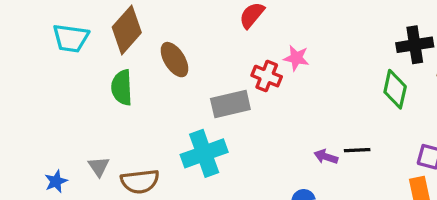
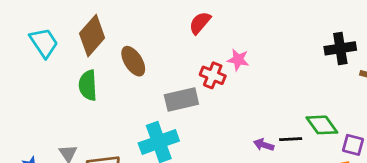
cyan trapezoid: (71, 38) -> (44, 43), turned -132
green diamond: (395, 89) -> (322, 125), moved, turned -48

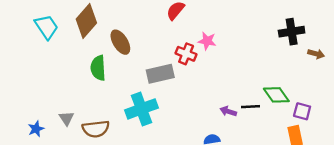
green semicircle: (88, 85) -> (98, 68), moved

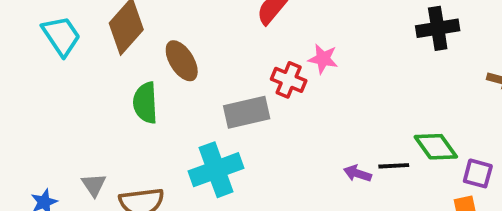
black cross: (292, 32) -> (438, 28), moved

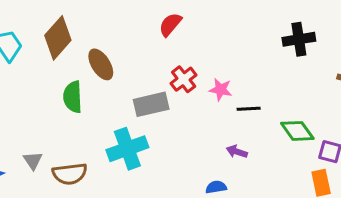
pink star: (323, 59) -> (221, 90), moved
red cross: (289, 80) -> (184, 79), turned 30
black line: (394, 166) -> (249, 109), moved

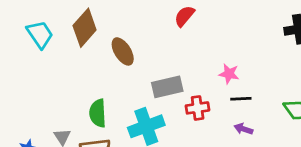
red cross: (184, 79) -> (198, 108), moved, turned 30
green semicircle: (73, 97) -> (98, 113), moved
black line: (249, 109) -> (241, 99), moved

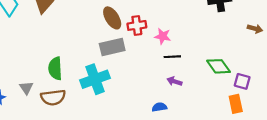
brown ellipse: (123, 51) -> (112, 18), moved
red cross: (198, 108) -> (137, 25), moved

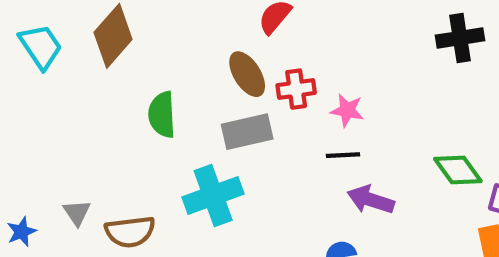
black line: (172, 57) -> (343, 155), moved
green semicircle: (55, 68) -> (162, 115), moved
purple arrow: (174, 81) -> (371, 200), size x1.5

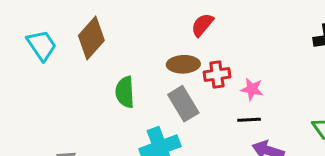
brown ellipse: (247, 74) -> (183, 64), turned -60
gray rectangle: (247, 132) -> (183, 104), turned 72

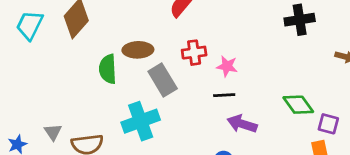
cyan trapezoid: (42, 45) -> (30, 25), turned -120
brown ellipse: (183, 64) -> (138, 50), moved

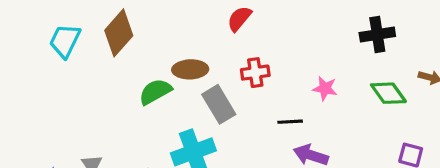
pink star: (227, 66) -> (325, 88), moved
green semicircle: (108, 69) -> (155, 92), turned 64
green diamond: (298, 105) -> (388, 93), moved

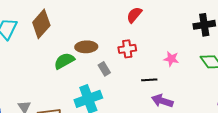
red semicircle: (239, 19) -> (134, 15), moved
gray rectangle: (219, 104) -> (104, 69), size x0.6

